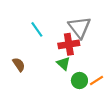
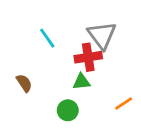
green triangle: (64, 63) -> (81, 82), turned -48
green circle: (79, 80) -> (68, 110), moved

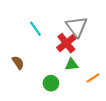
red cross: (88, 57) -> (66, 43), turned -30
green triangle: (81, 82) -> (72, 65), moved

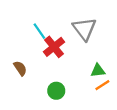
red cross: (66, 43) -> (54, 47), moved
green triangle: (72, 65) -> (98, 70), moved

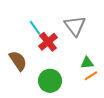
brown semicircle: (20, 68) -> (18, 61), size x1.5
green circle: (56, 91) -> (50, 81), size x1.5

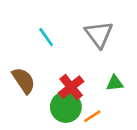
red cross: (48, 42) -> (71, 87), moved
orange line: (91, 76) -> (92, 116), moved

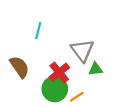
gray triangle: (99, 34) -> (82, 50), moved
cyan line: (46, 37) -> (38, 31), turned 49

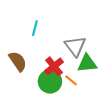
green triangle: (96, 69) -> (87, 63), size x1.5
orange line: (77, 97) -> (71, 80), moved, turned 72

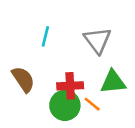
gray triangle: (75, 46) -> (97, 40), moved
red cross: (54, 66) -> (70, 86), turned 36

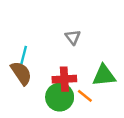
cyan line: (45, 36) -> (24, 55), moved
gray triangle: (97, 40) -> (73, 37), moved, size x0.6

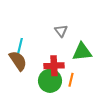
green triangle: (104, 76) -> (82, 52), moved
orange line: (85, 96) -> (71, 80), turned 64

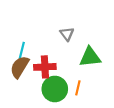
brown semicircle: (18, 61) -> (20, 67), turned -115
red cross: (54, 66) -> (45, 67), moved

